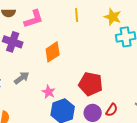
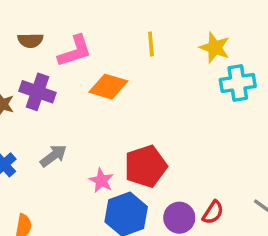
orange diamond: (53, 52) -> (108, 87), moved, turned 50
red pentagon: (91, 84) -> (146, 166), moved, turned -30

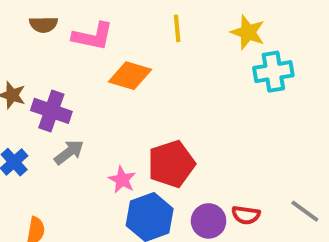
pink L-shape: (75, 51) -> (93, 36), turned 30
purple cross: (38, 92) -> (51, 111), moved
red semicircle: (213, 212) -> (246, 215), turned 65

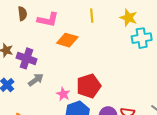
brown semicircle: (44, 24) -> (22, 14), turned -96

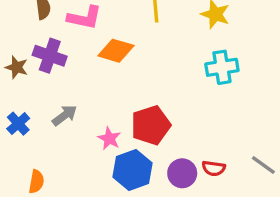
cyan cross: (142, 38) -> (222, 67), moved
purple cross: (27, 58) -> (50, 56), moved

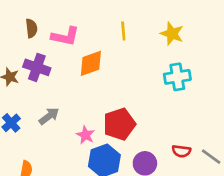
orange diamond: (116, 51) -> (91, 63), turned -36
red semicircle: (214, 168) -> (181, 151), moved

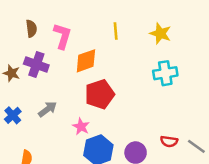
pink L-shape: (65, 36) -> (62, 36), turned -85
red pentagon: (119, 124) -> (100, 94), moved

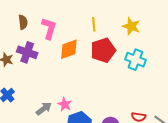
cyan cross: (165, 73) -> (135, 60), turned 30
red pentagon: (100, 94) -> (103, 50), moved
gray arrow: (48, 109) -> (44, 109), moved

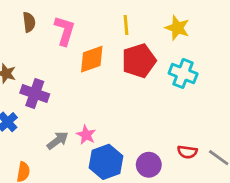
purple cross: (27, 52) -> (35, 93), moved

